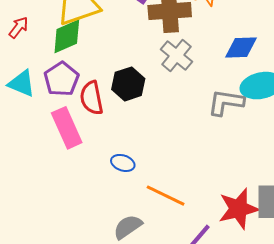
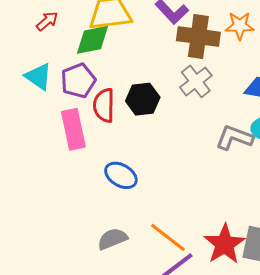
blue ellipse: (123, 163) -> (121, 175), size x1.4
orange line: (166, 196) -> (168, 237), moved
red star: (238, 209) -> (224, 244), turned -30

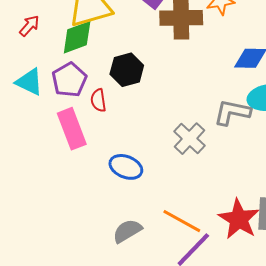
gray cross: (196, 81) -> (189, 139), moved
black hexagon: (143, 99) -> (127, 70), moved
red semicircle: (104, 105) -> (98, 100), size x0.7

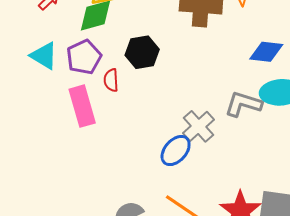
blue ellipse: (126, 167) -> (176, 151), moved, turned -76

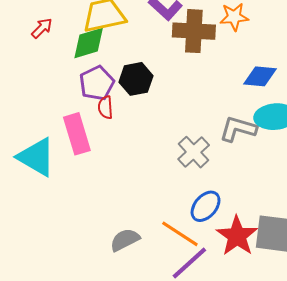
cyan triangle: (44, 56) -> (36, 157), moved, size x1.4
purple pentagon: (84, 57) -> (97, 83), moved
blue ellipse: (176, 151) -> (206, 206), moved

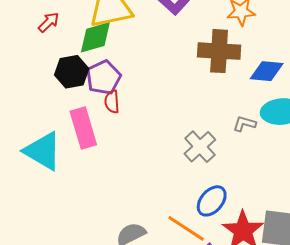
brown cross: (194, 31) -> (219, 51), moved
black hexagon: (136, 79) -> (72, 72), moved
gray L-shape: (238, 129) -> (244, 124), size x0.6

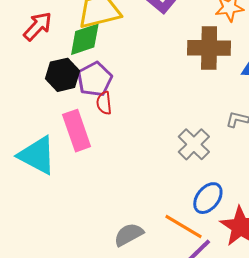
red arrow: (49, 22) -> (38, 26), size x1.4

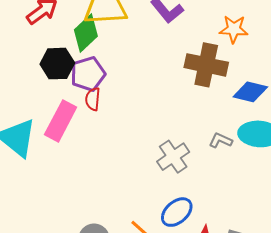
green diamond: (85, 39) -> (86, 33), turned -36
pink rectangle: (77, 131) -> (61, 121), turned 36

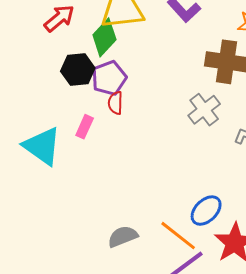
pink rectangle: (61, 121) -> (85, 127), size x0.6
gray cross: (173, 157) -> (204, 110), moved

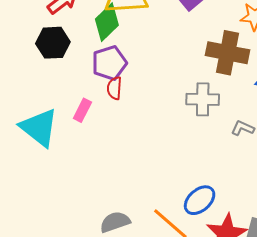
black hexagon: (78, 70) -> (53, 43), moved
gray cross: (204, 110) -> (203, 99), turned 36

